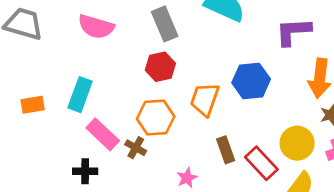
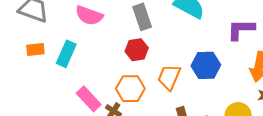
cyan rectangle: (80, 95) -> (66, 54), moved
orange rectangle: (33, 105) -> (35, 49), moved

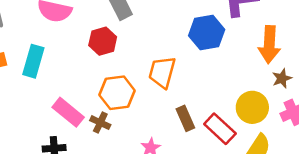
red hexagon: (137, 50) -> (103, 41), moved
blue hexagon: (206, 65) -> (207, 33), moved

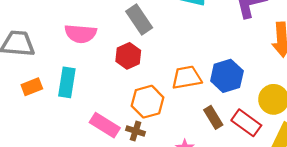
blue hexagon: (207, 33) -> (227, 76), moved
orange trapezoid: (162, 72) -> (187, 77), turned 72

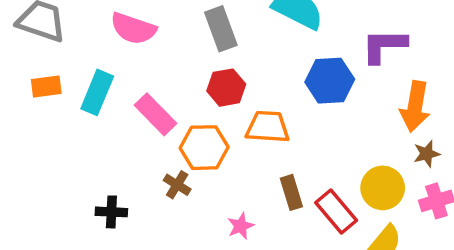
red hexagon: (128, 56) -> (226, 88), moved
blue hexagon: (227, 76) -> (330, 81), moved
pink rectangle: (105, 125) -> (155, 114), moved

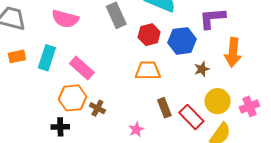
red hexagon: (226, 88) -> (149, 35), moved
orange hexagon: (204, 148) -> (73, 98), moved
brown star: (427, 154) -> (202, 69), moved

